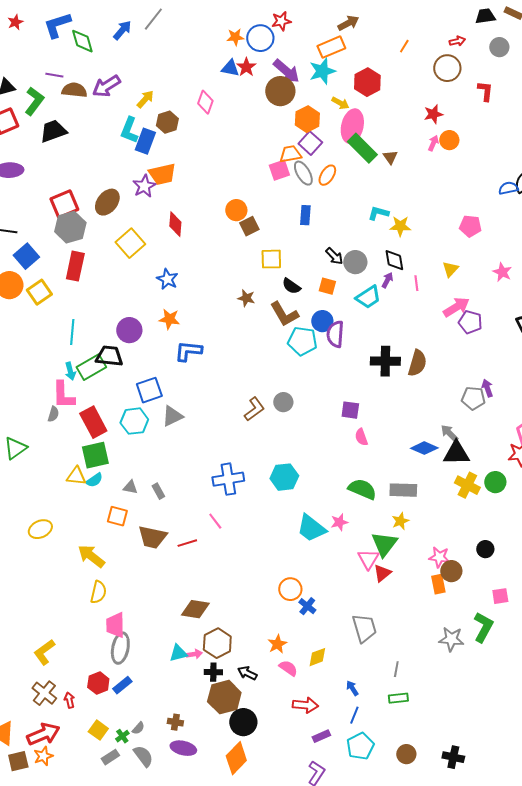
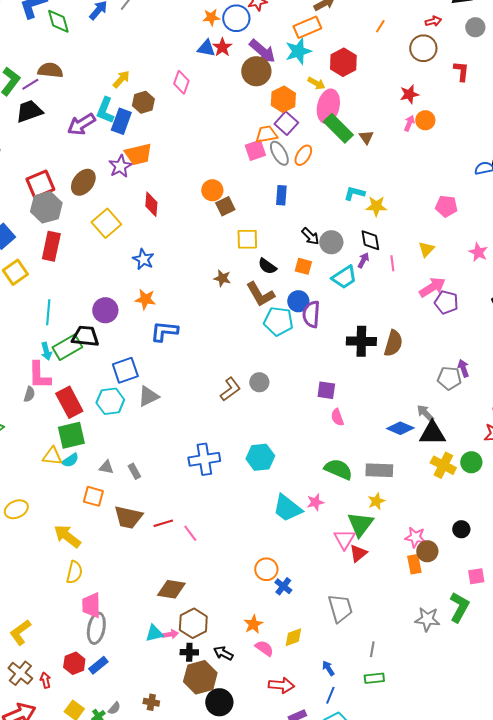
purple line: (54, 75) -> (30, 84), moved, turned -42
purple arrow: (106, 86) -> (81, 124), moved
pink line: (215, 521) -> (190, 533), moved

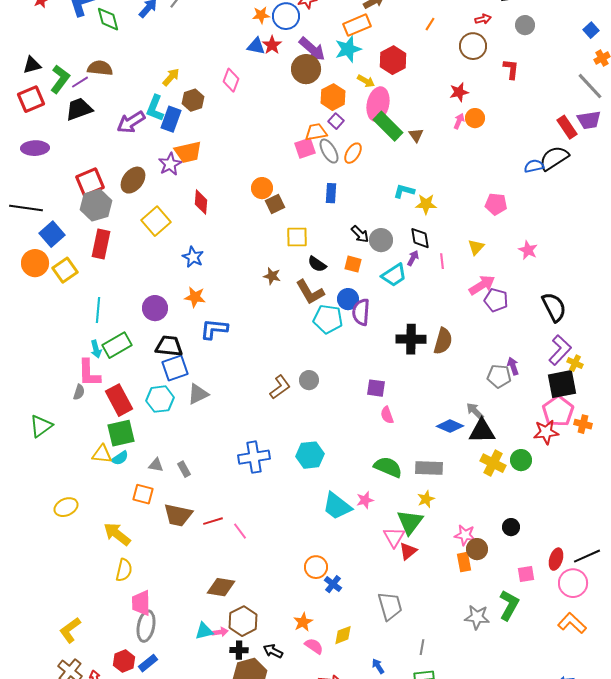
purple square: (286, 123) -> (336, 121), size x0.7
black trapezoid: (85, 336) -> (169, 346), moved

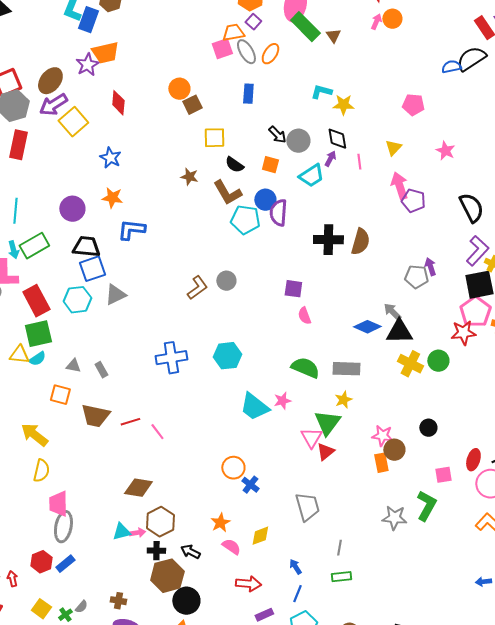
purple arrow: (131, 122) -> (53, 105), moved
pink arrow: (482, 285) -> (399, 186), turned -76

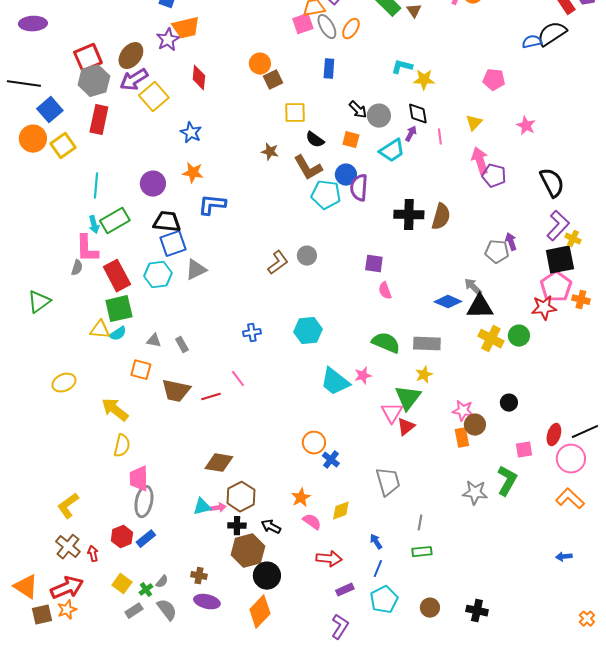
blue cross: (171, 358) -> (252, 333), size x0.6
pink line: (157, 432) -> (238, 379), moved

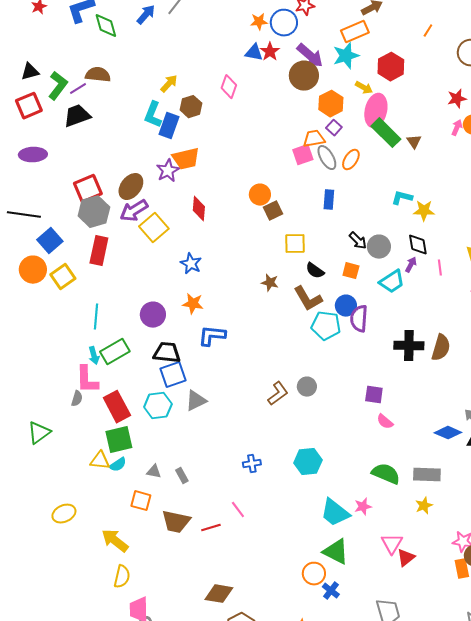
pink semicircle: (385, 291) -> (385, 422), turned -30
green triangle: (408, 398) -> (336, 552), moved, turned -40

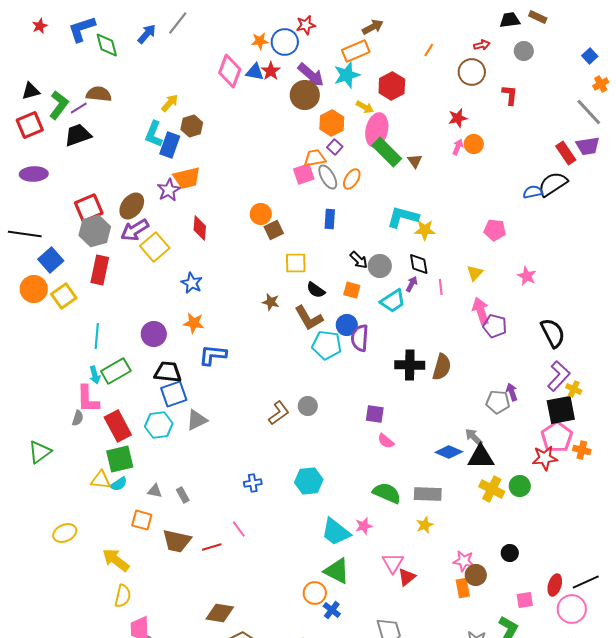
pink diamond: (229, 87) -> (230, 71), moved, size x1.4
cyan L-shape: (402, 198) -> (403, 217), size x1.5

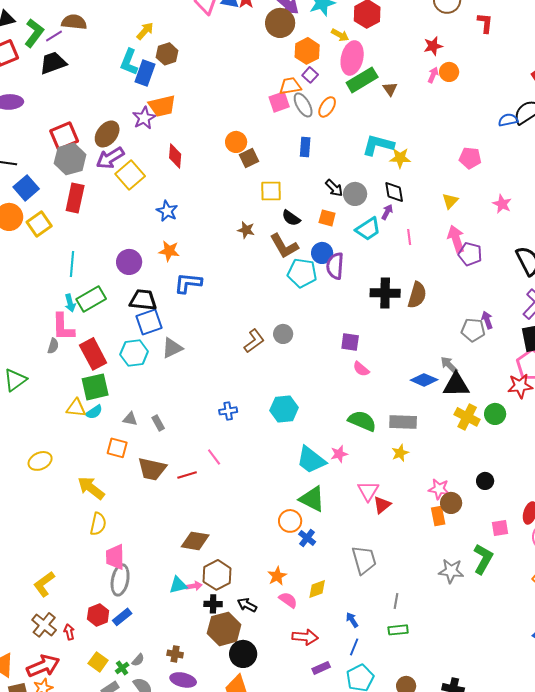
green rectangle: (387, 152) -> (362, 80), turned -76
pink line: (441, 287) -> (409, 237), moved

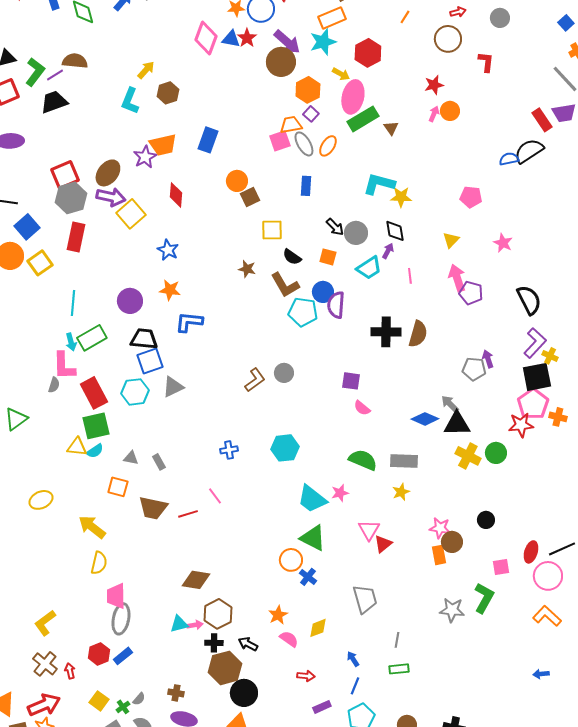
blue rectangle: (145, 73) -> (208, 140), moved
purple arrow: (110, 158) -> (111, 197), turned -136
red arrow: (305, 637) -> (306, 676), size x0.7

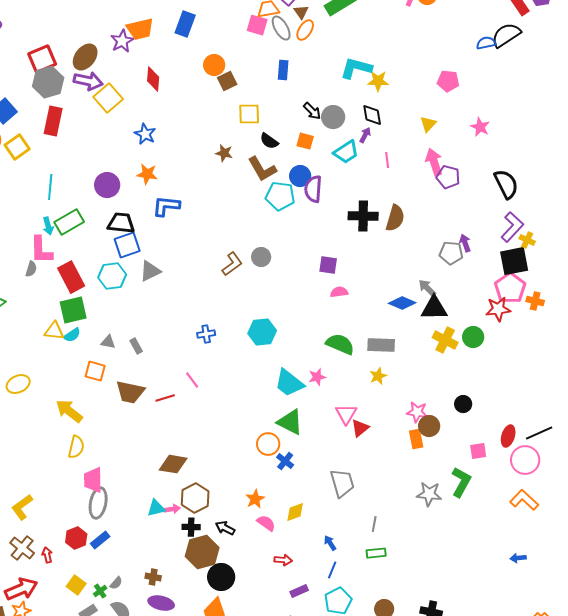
brown triangle: (391, 128) -> (301, 12), moved
pink square: (280, 141) -> (257, 25), turned 35
pink semicircle: (362, 408) -> (339, 292), turned 132

